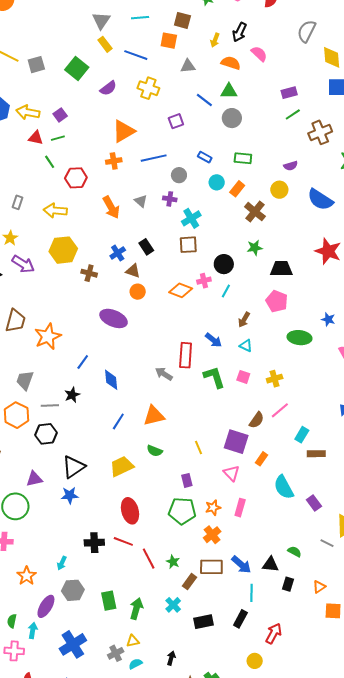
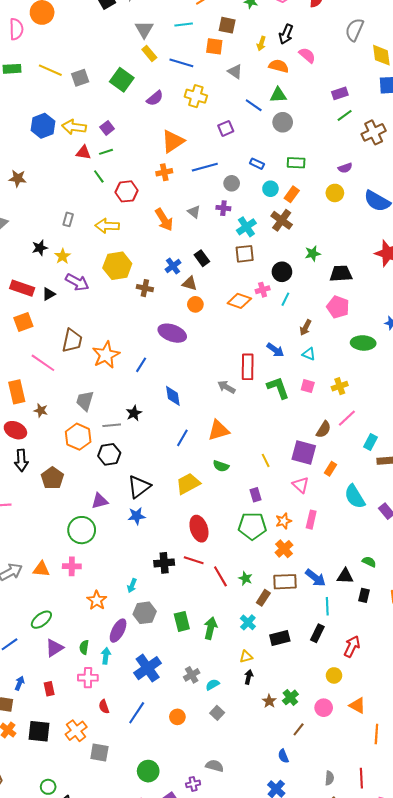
gray triangle: (188, 66) -> (235, 72), turned 42
brown cross: (255, 212) -> (282, 220), moved
blue line: (83, 362) -> (141, 365), moved
yellow triangle: (133, 641) -> (246, 657), moved

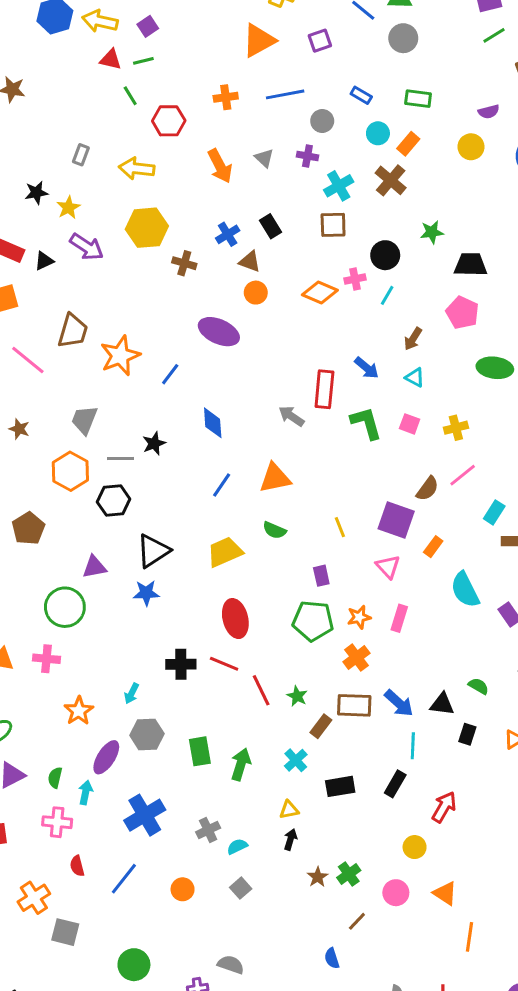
orange triangle: (173, 141) -> (259, 41), moved

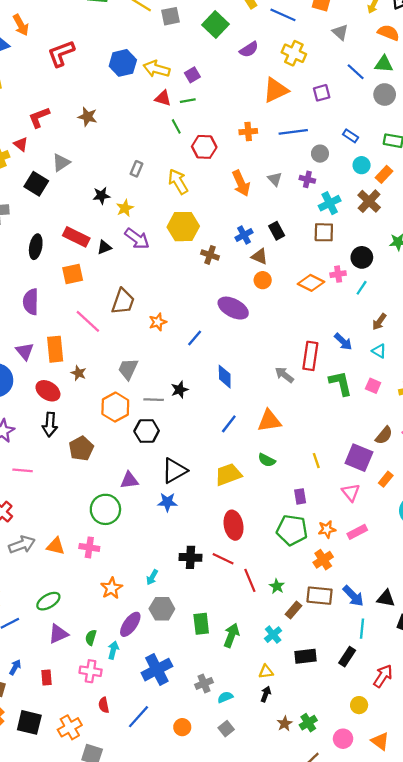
yellow arrow: (137, 169) -> (178, 182), turned 50
orange star: (120, 356) -> (158, 322), size x0.6
pink rectangle: (399, 618) -> (357, 532), turned 42

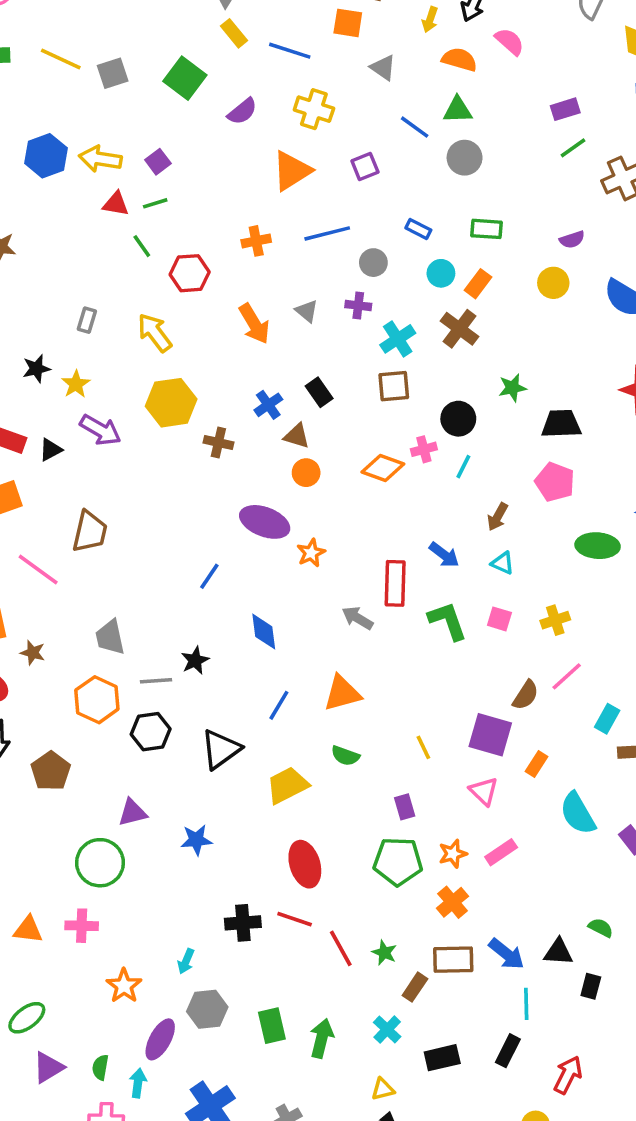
orange star: (158, 322) -> (311, 553), moved
gray trapezoid: (128, 369) -> (110, 637), turned -30
black triangle: (174, 471) -> (221, 749), moved

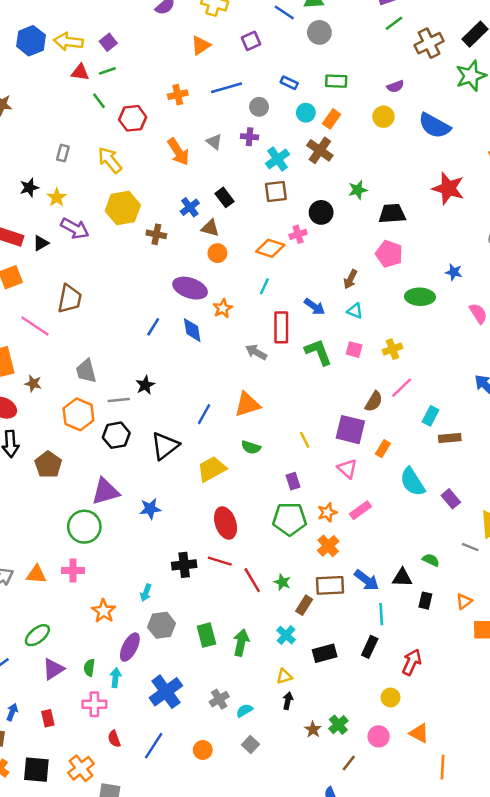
orange triangle: (292, 171) -> (201, 45), size x0.7
cyan line: (463, 467) -> (264, 286), moved
blue diamond: (264, 632) -> (192, 330), moved
purple triangle: (132, 813) -> (105, 491), size x1.4

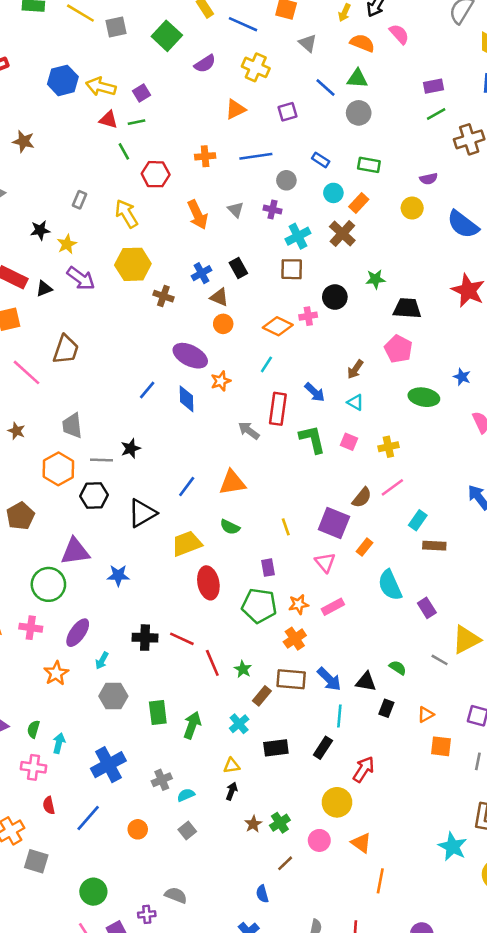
red ellipse: (226, 523) -> (208, 583), moved
purple ellipse: (130, 647) -> (78, 633), moved
yellow circle: (391, 697) -> (337, 802), size x1.5

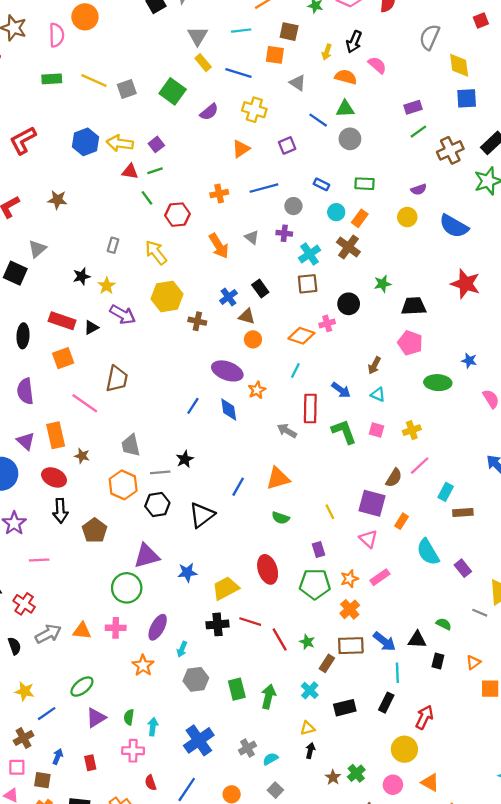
yellow trapezoid: (187, 544) -> (226, 588), moved

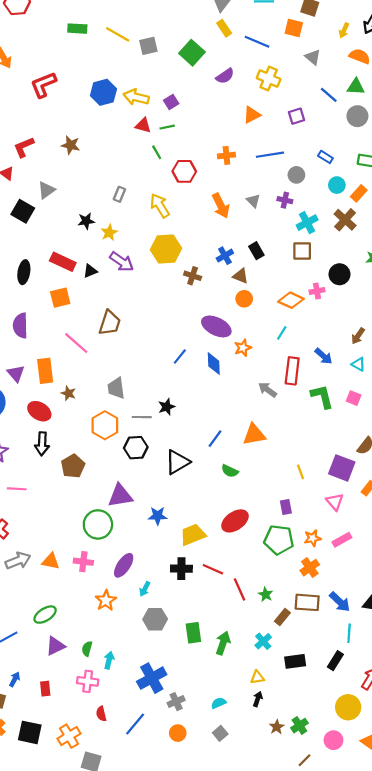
green semicircle: (281, 518) -> (230, 471), moved
red ellipse: (268, 569) -> (235, 521), turned 68
gray cross: (247, 748) -> (176, 702), moved

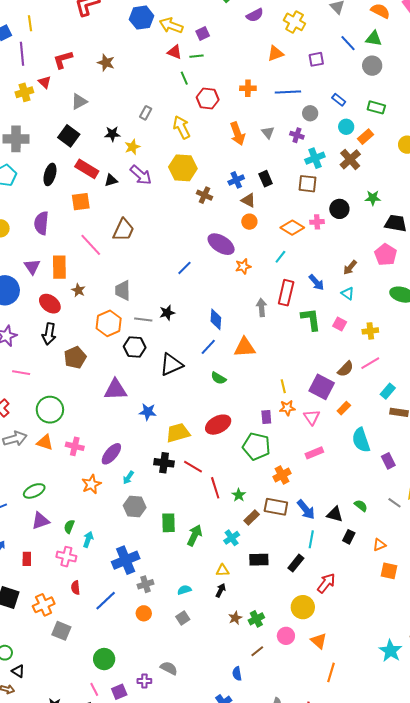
black square: (23, 211) -> (69, 136), moved
blue diamond: (214, 364) -> (216, 319), moved
gray arrow: (268, 390) -> (261, 308), turned 42
green circle: (98, 524) -> (50, 410), moved
orange star: (313, 538) -> (287, 408), moved

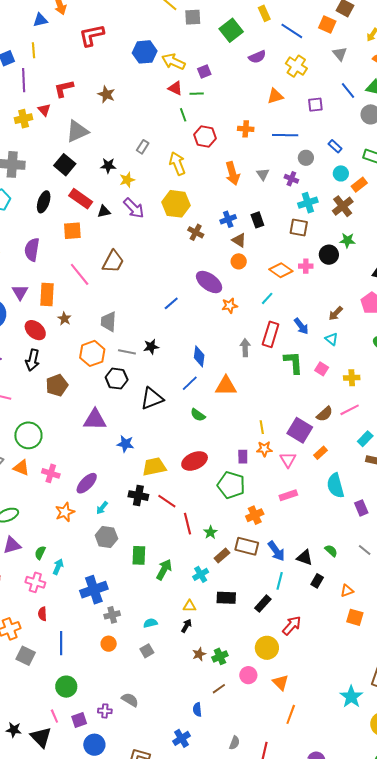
gray triangle: (79, 102) -> (77, 131), size x1.4
green star: (373, 198) -> (347, 240), moved
blue line: (106, 601) -> (61, 643), moved, turned -50

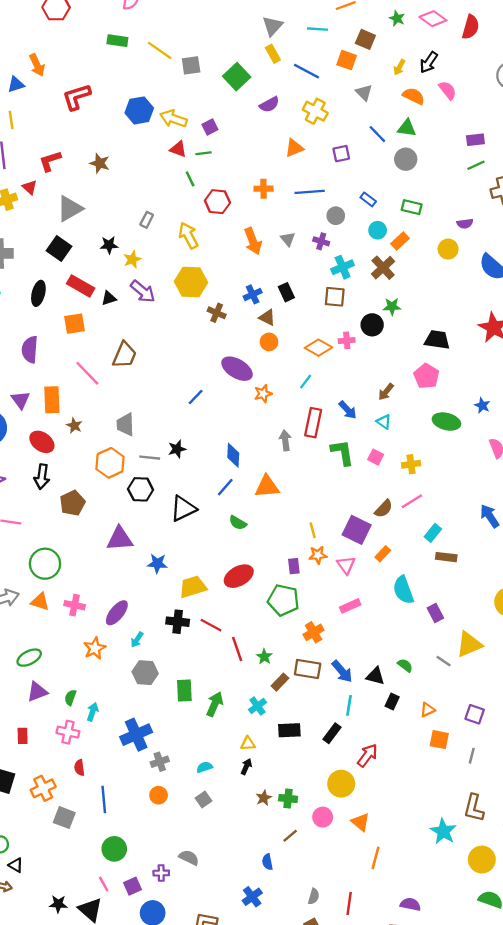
green cross: (220, 656) -> (288, 798), turned 35

